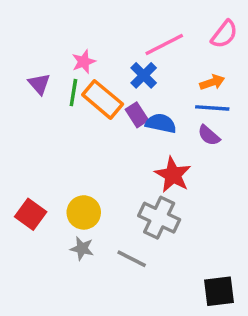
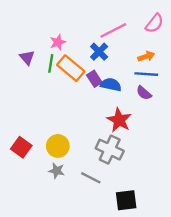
black square: (219, 291) -> (126, 200), moved

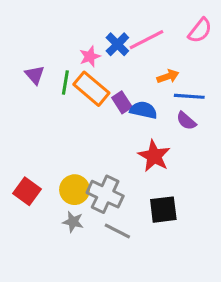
pink star: (58, 42) -> (90, 57), moved
blue cross: (99, 52) -> (117, 44), moved
orange arrow: (146, 56) -> (168, 76), moved
gray cross: (110, 150) -> (105, 194), moved
black square: (126, 200) -> (163, 210), moved

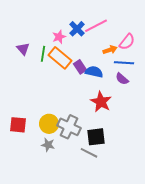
pink semicircle: (200, 31) -> (127, 42), moved
red square: (27, 191) -> (18, 125), turned -30
black square: (163, 210) -> (96, 137), moved
gray line: (117, 231) -> (89, 153), moved

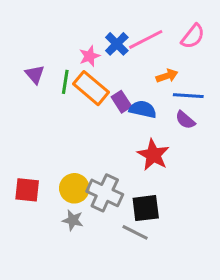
pink semicircle: (127, 42) -> (193, 36), moved

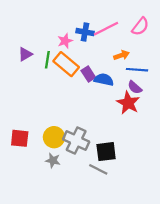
blue cross: (117, 44) -> (85, 32), turned -35
purple triangle: (35, 74) -> (25, 54), turned 40
red star: (153, 155) -> (128, 103), moved

